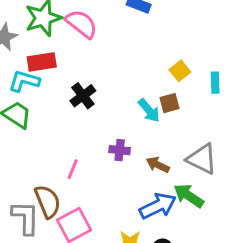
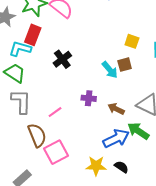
red rectangle: (42, 62) -> (33, 35), turned -60
yellow square: (180, 71) -> (132, 41), turned -32
pink line: (73, 169) -> (55, 112), turned 32
gray L-shape: (26, 218) -> (21, 101), moved

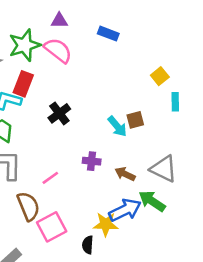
yellow square: (132, 41) -> (160, 76), moved, turned 32
yellow star: (96, 166) -> (106, 224), moved
black semicircle: (121, 167) -> (88, 245), moved, turned -120

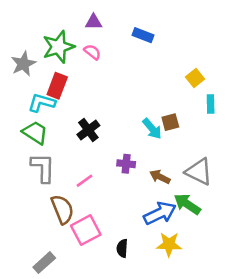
pink semicircle: (58, 50) -> (92, 52), size x0.6
black cross: (59, 113) -> (88, 130), moved
yellow star: (106, 224) -> (169, 244), moved

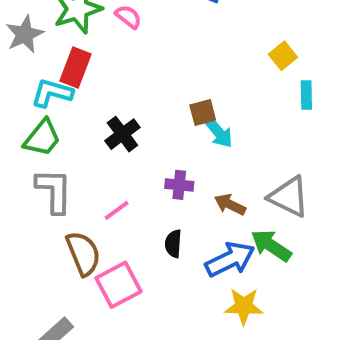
brown square: (170, 122) -> (203, 113), moved
green trapezoid: (35, 133) -> (42, 138), turned 96
black semicircle: (122, 248) -> (173, 244), moved

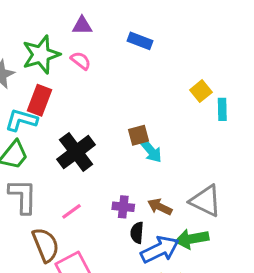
cyan rectangle: (306, 95) -> (222, 109), moved
black cross: (122, 134) -> (76, 152), size x1.4
purple cross: (179, 185) -> (123, 207), moved
black semicircle: (173, 244) -> (137, 233), moved
green arrow: (271, 246) -> (192, 239), turned -44

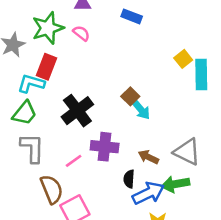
cyan rectangle: (222, 109) -> (201, 74), size x1.6
brown square: (138, 135) -> (130, 96), turned -30
purple cross: (123, 207) -> (105, 147), moved, size x1.5

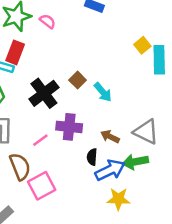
brown square: (130, 96) -> (78, 80), moved

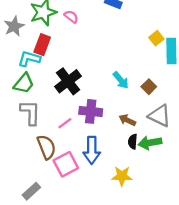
brown square: (78, 80) -> (149, 87), moved
black semicircle: (92, 157) -> (133, 142), moved
blue arrow: (110, 170) -> (92, 150), moved, turned 116
yellow star: (118, 199) -> (122, 176), moved

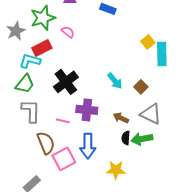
pink semicircle: (71, 17) -> (68, 32), moved
red rectangle: (42, 45) -> (42, 48), turned 42
pink line: (65, 123) -> (63, 121), turned 48

